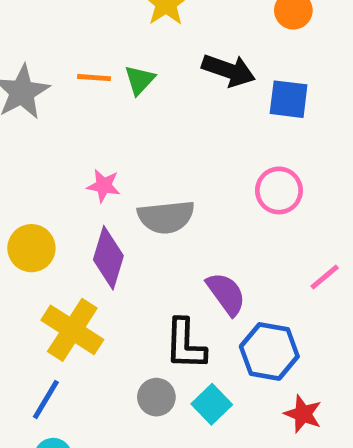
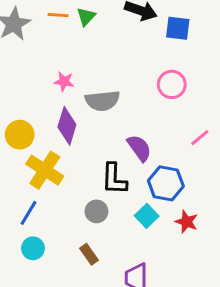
yellow circle: (31, 248) -> (20, 135), moved
cyan square: (212, 404) -> (147, 216), moved

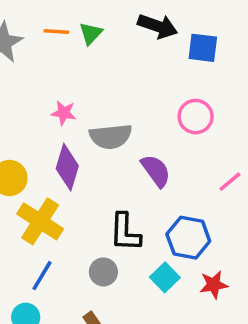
purple semicircle: (139, 148) -> (156, 171), moved
blue line: (29, 213) -> (42, 276), moved
red star: (187, 222) -> (214, 285), turned -30

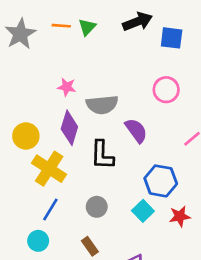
black arrow: (158, 26) -> (138, 22), turned -40
black L-shape: (125, 232) -> (102, 155), moved

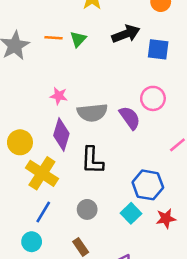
purple semicircle: (136, 131) -> (130, 118), moved

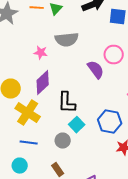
gray semicircle: (92, 113) -> (67, 40), moved
purple diamond: (61, 135) -> (43, 83), turned 30
blue line: (43, 212) -> (29, 143), turned 66
cyan square: (131, 213) -> (77, 125), moved

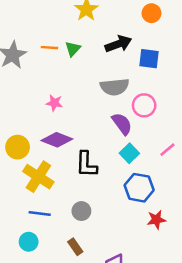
gray semicircle: (67, 40) -> (115, 87), moved
purple diamond: (43, 83) -> (57, 140), turned 65
cyan square: (77, 125) -> (129, 153), moved

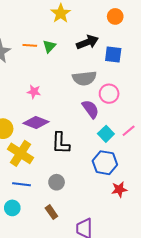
cyan square: (129, 153) -> (106, 134), moved

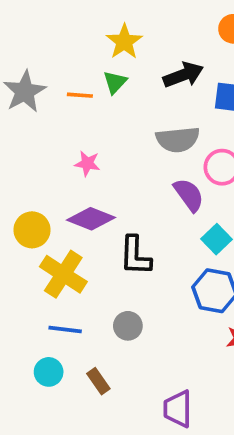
yellow star: (61, 13) -> (124, 42), moved
orange line: (30, 45) -> (80, 95), moved
brown rectangle: (51, 212) -> (98, 381), moved

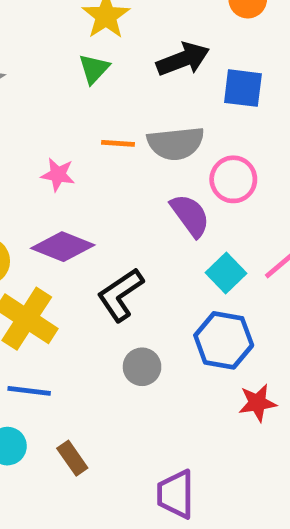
orange line: (80, 95) -> (118, 143), moved
black L-shape: (135, 256) -> (120, 295), turned 54
gray circle: (128, 326) -> (142, 367), moved

